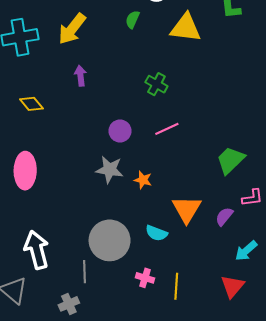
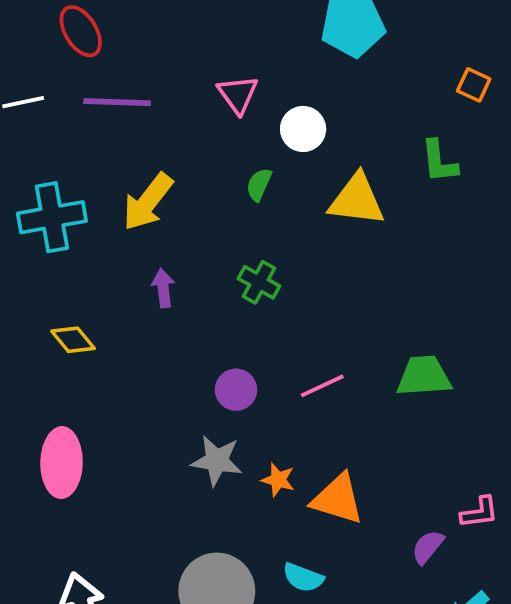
green cross: (156, 84) -> (259, 282), moved
green trapezoid: (230, 160) -> (424, 376), moved, turned 40
orange triangle: (187, 209) -> (338, 499), moved, turned -44

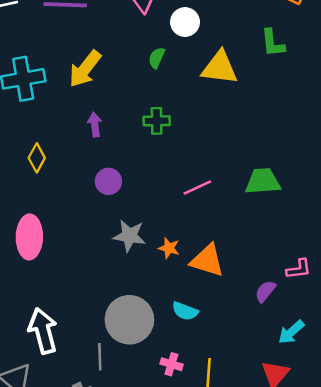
green cross: (259, 282) -> (157, 121), turned -30
yellow diamond: (73, 340) -> (37, 158), turned 68
purple circle: (236, 390) -> (108, 181), moved

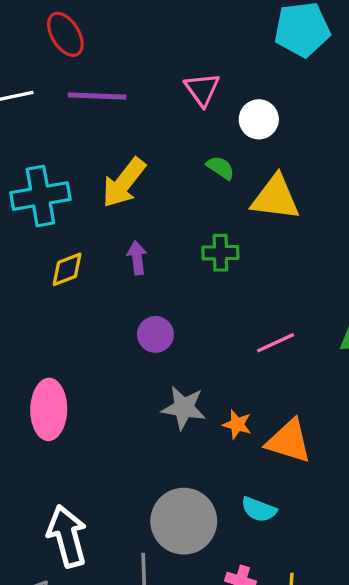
green semicircle: (157, 58) -> (220, 168), turned 100
yellow triangle: (220, 68) -> (275, 198), moved
yellow diamond: (37, 158) -> (67, 269), moved, turned 40

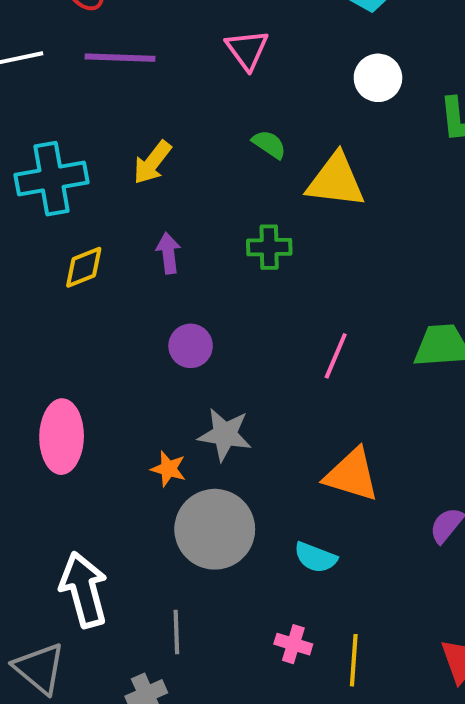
white circle: (259, 119) -> (378, 78), moved
yellow arrow: (124, 183) -> (152, 162), size x0.7
pink line: (275, 343) -> (336, 356), turned -42
orange star: (237, 424) -> (168, 469), moved
gray circle: (184, 521) -> (215, 529), moved

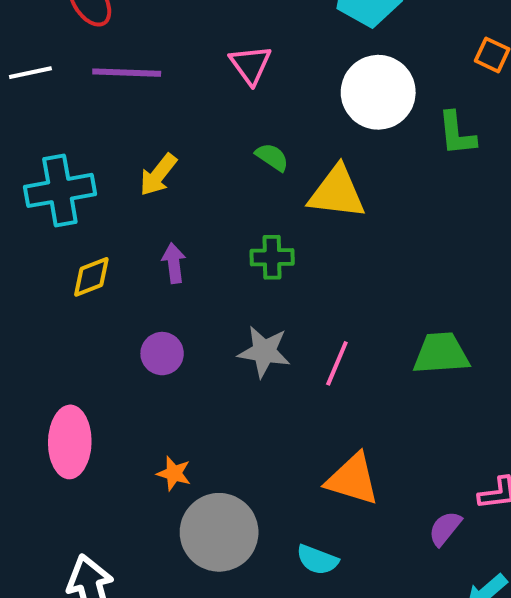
white circle: (378, 78) -> (378, 92), size x1.6
purple circle: (191, 346) -> (162, 354), moved
gray star: (225, 435) -> (264, 352), moved

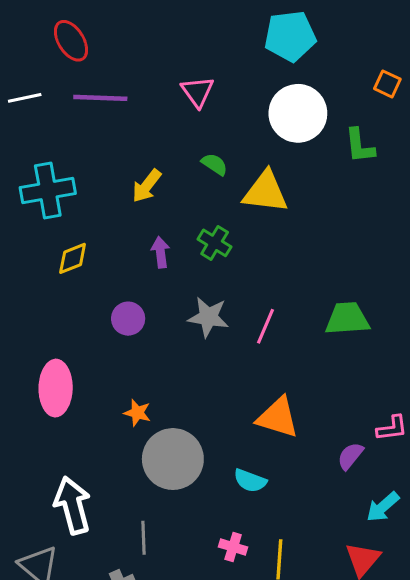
yellow arrow: (158, 175) -> (147, 186), moved
green cross: (272, 257) -> (215, 243), turned 32
purple arrow: (174, 263) -> (161, 252), moved

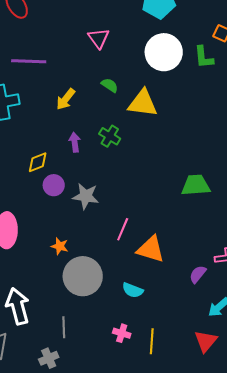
purple line: (100, 98) -> (29, 61), moved
green L-shape: (360, 146) -> (204, 57), moved
yellow diamond: (73, 258) -> (38, 162), moved
gray star: (208, 317) -> (86, 196), moved
pink line: (265, 326) -> (123, 229), moved

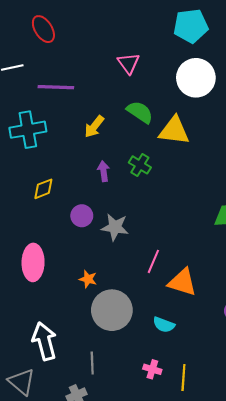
green semicircle: (110, 85) -> (140, 112), size x1.5
yellow diamond: (38, 162) -> (43, 189), moved

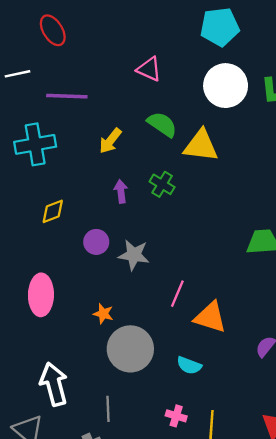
pink triangle: (128, 63) -> (149, 69), turned -30

